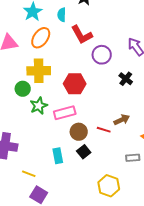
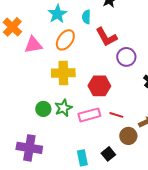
green circle: (23, 89) -> (43, 109), moved
red line: (104, 130) -> (116, 115), moved
brown circle: (79, 132) -> (128, 136), moved

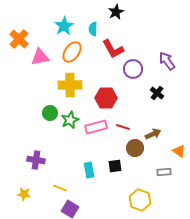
green circle: (43, 109) -> (50, 113), moved
purple cross: (29, 148) -> (36, 160), size x0.7
black square: (108, 154) -> (115, 166), turned 32

